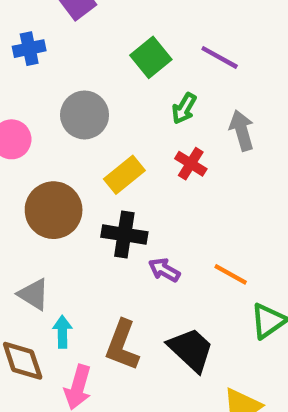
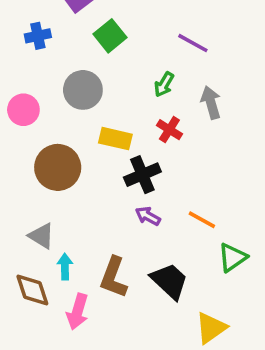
green square: (151, 57) -> (110, 36), moved
yellow rectangle: (124, 175) -> (115, 139), turned 52
black cross: (124, 235) -> (142, 175), moved, turned -32

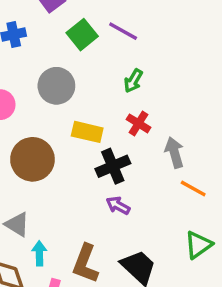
purple line: (193, 43) -> (123, 31), moved
gray arrow: (211, 103) -> (174, 152), moved
orange line: (202, 220) -> (193, 188), moved

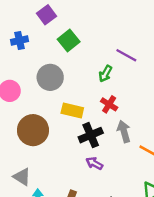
purple line: (123, 31) -> (126, 55), moved
gray arrow: (174, 152) -> (124, 131), moved

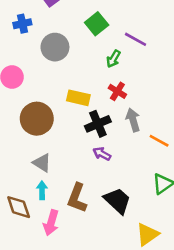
green square: (69, 41) -> (97, 24), moved
gray circle: (50, 77) -> (55, 47), moved
gray triangle: (22, 177) -> (42, 163), moved

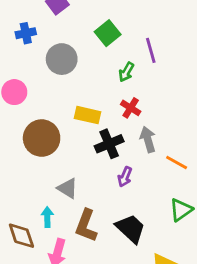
purple line: (136, 39) -> (151, 50), turned 45
purple arrow: (102, 154) -> (125, 177), moved, turned -96
gray triangle: (42, 163) -> (67, 188), moved

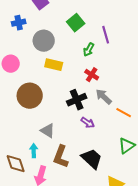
yellow rectangle: (88, 115) -> (54, 65), moved
gray arrow: (148, 139) -> (104, 97), turned -30
purple arrow: (125, 177) -> (88, 123), turned -80

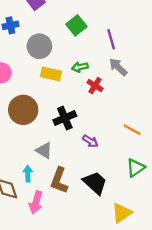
green arrow: (89, 50) -> (80, 67), moved, turned 48
gray arrow: (104, 97) -> (118, 67), moved
black cross: (77, 100) -> (65, 118), moved

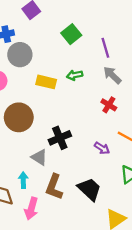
gray circle: (39, 46) -> (20, 55), moved
red cross: (95, 86) -> (109, 105), moved
black cross: (65, 118) -> (60, 138), moved
purple arrow: (90, 141) -> (102, 148), moved

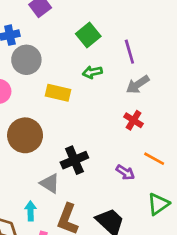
green arrow: (75, 75) -> (92, 72), moved
gray arrow: (112, 75) -> (138, 85), turned -78

